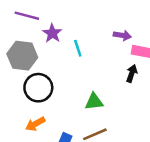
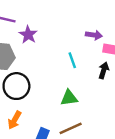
cyan line: (78, 48) -> (72, 60), moved
orange arrow: (35, 124) -> (14, 120), turned -30

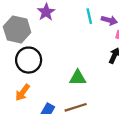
cyan line: (72, 60) -> (89, 16), moved

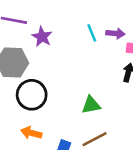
orange arrow: (23, 92) -> (31, 133), turned 78

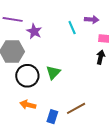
purple arrow: (115, 33) -> (92, 20), moved
green triangle: (91, 105) -> (53, 72), moved, turned -35

